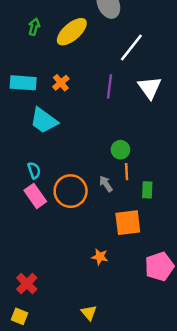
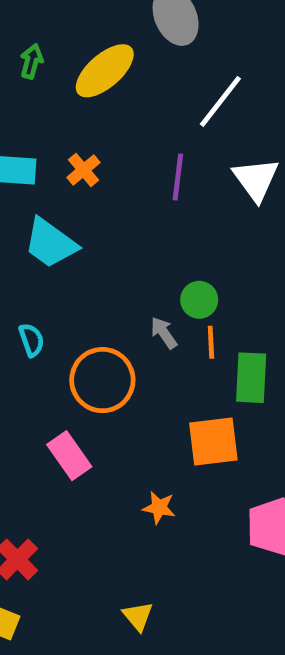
gray arrow: (106, 184) -> (164, 333), moved
green rectangle: (147, 190) -> (251, 378), size x1.5
pink rectangle: (35, 196) -> (69, 456), moved

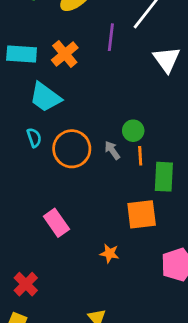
orange cross: (83, 170) -> (65, 54), size x1.4
purple line: (178, 177) -> (111, 37), moved
cyan semicircle: (32, 340) -> (34, 138), moved
orange circle: (102, 380) -> (72, 149), moved

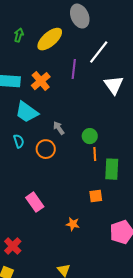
orange circle: (72, 149) -> (46, 149), size x0.7
gray arrow: (112, 150) -> (59, 128), moved
orange square: (142, 214) -> (96, 196), size x0.6

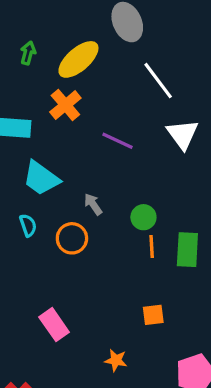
white line: (99, 52) -> (158, 81), turned -75
purple line: (74, 69) -> (117, 141), moved, turned -72
orange cross: (41, 81) -> (65, 105), moved
green rectangle: (112, 169) -> (187, 250), moved

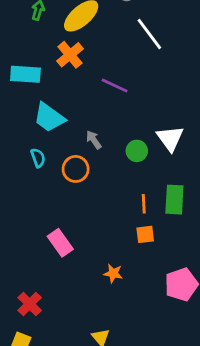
white triangle: (183, 134) -> (170, 138), moved
orange line: (152, 246) -> (144, 204), moved
green rectangle: (187, 250) -> (174, 200), moved

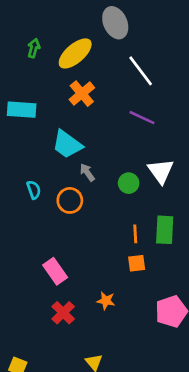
orange cross: (70, 55) -> (82, 94), moved
purple line: (115, 85) -> (142, 118), moved
cyan trapezoid: (49, 117) -> (67, 144), moved
red cross: (30, 304) -> (63, 313), moved

